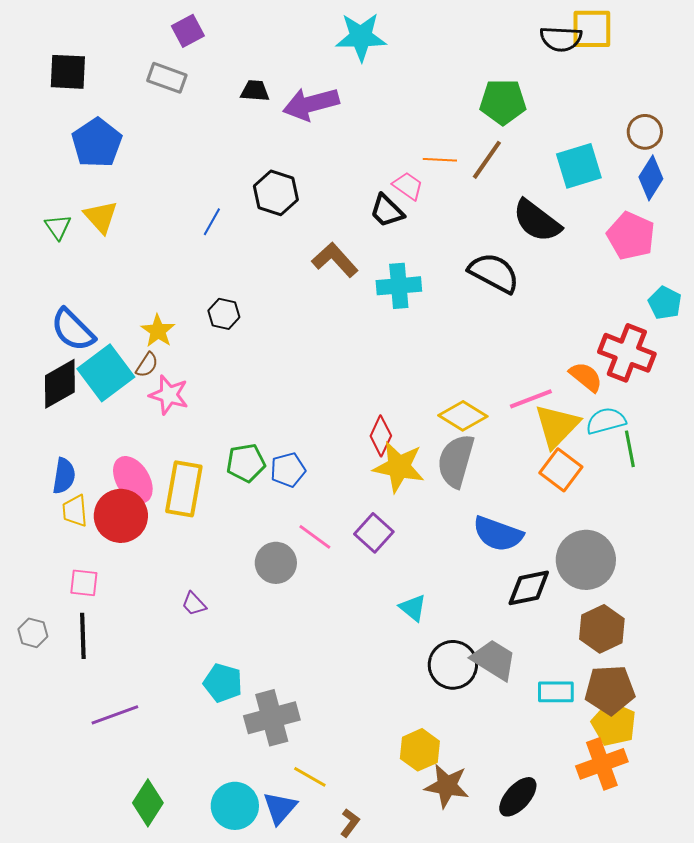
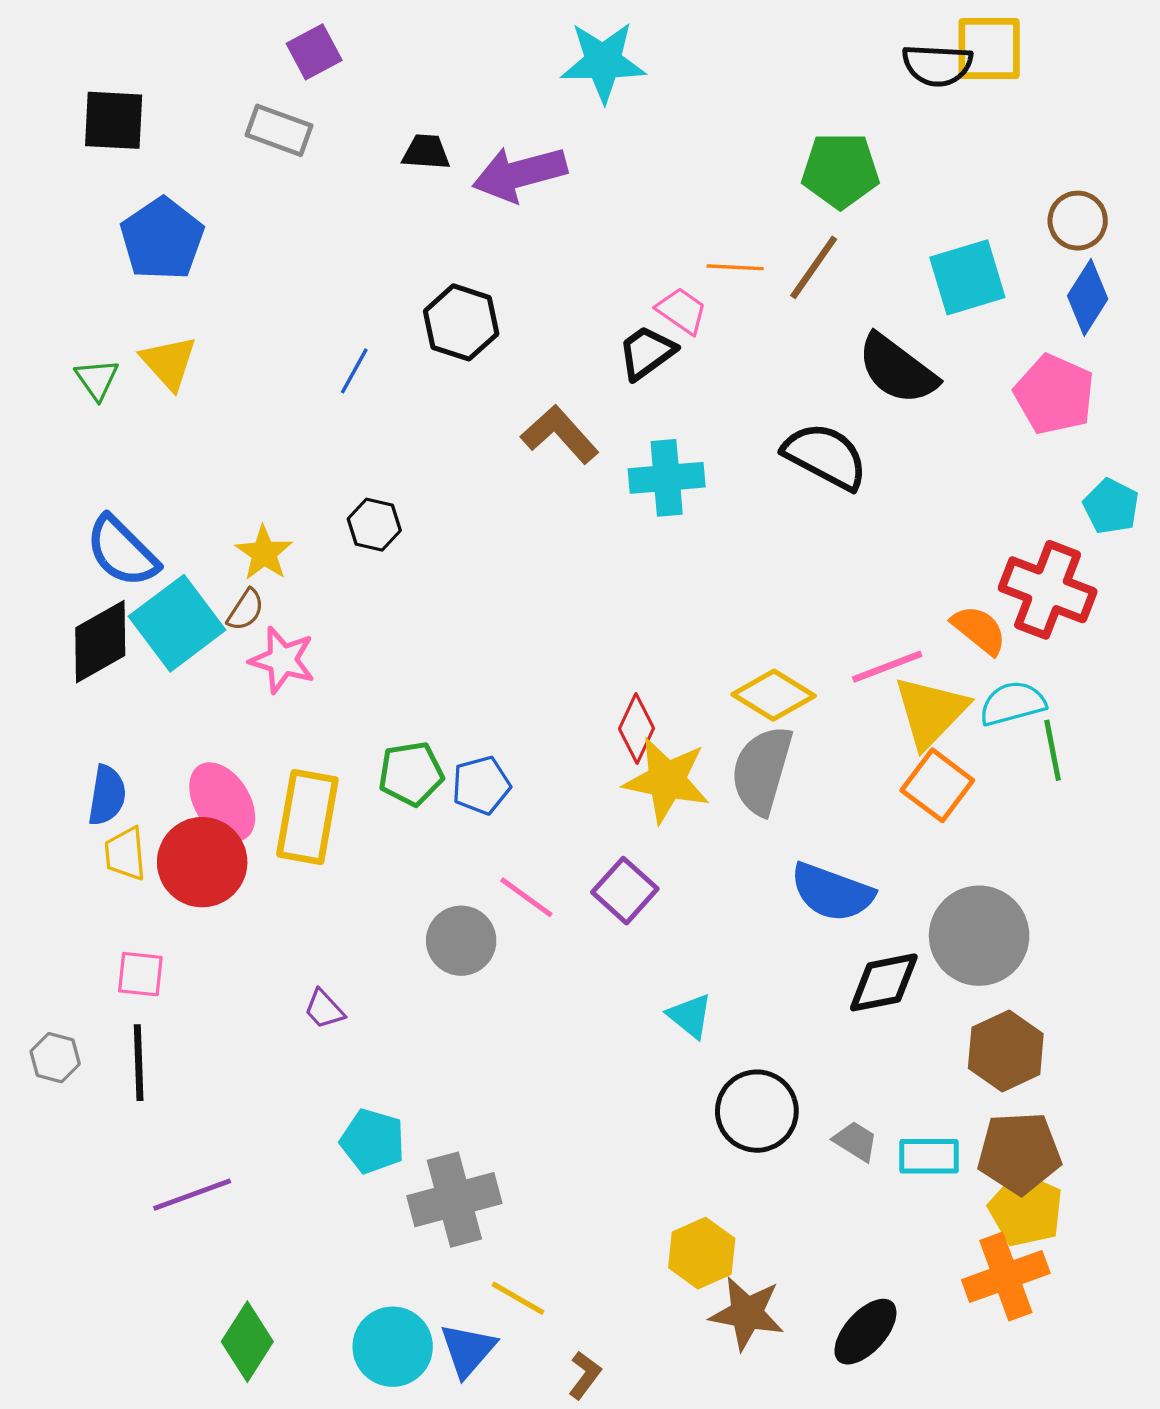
black trapezoid: (387, 211) -> (647, 353), turned 99
gray trapezoid: (494, 660) -> (855, 1141), moved, size x0.6

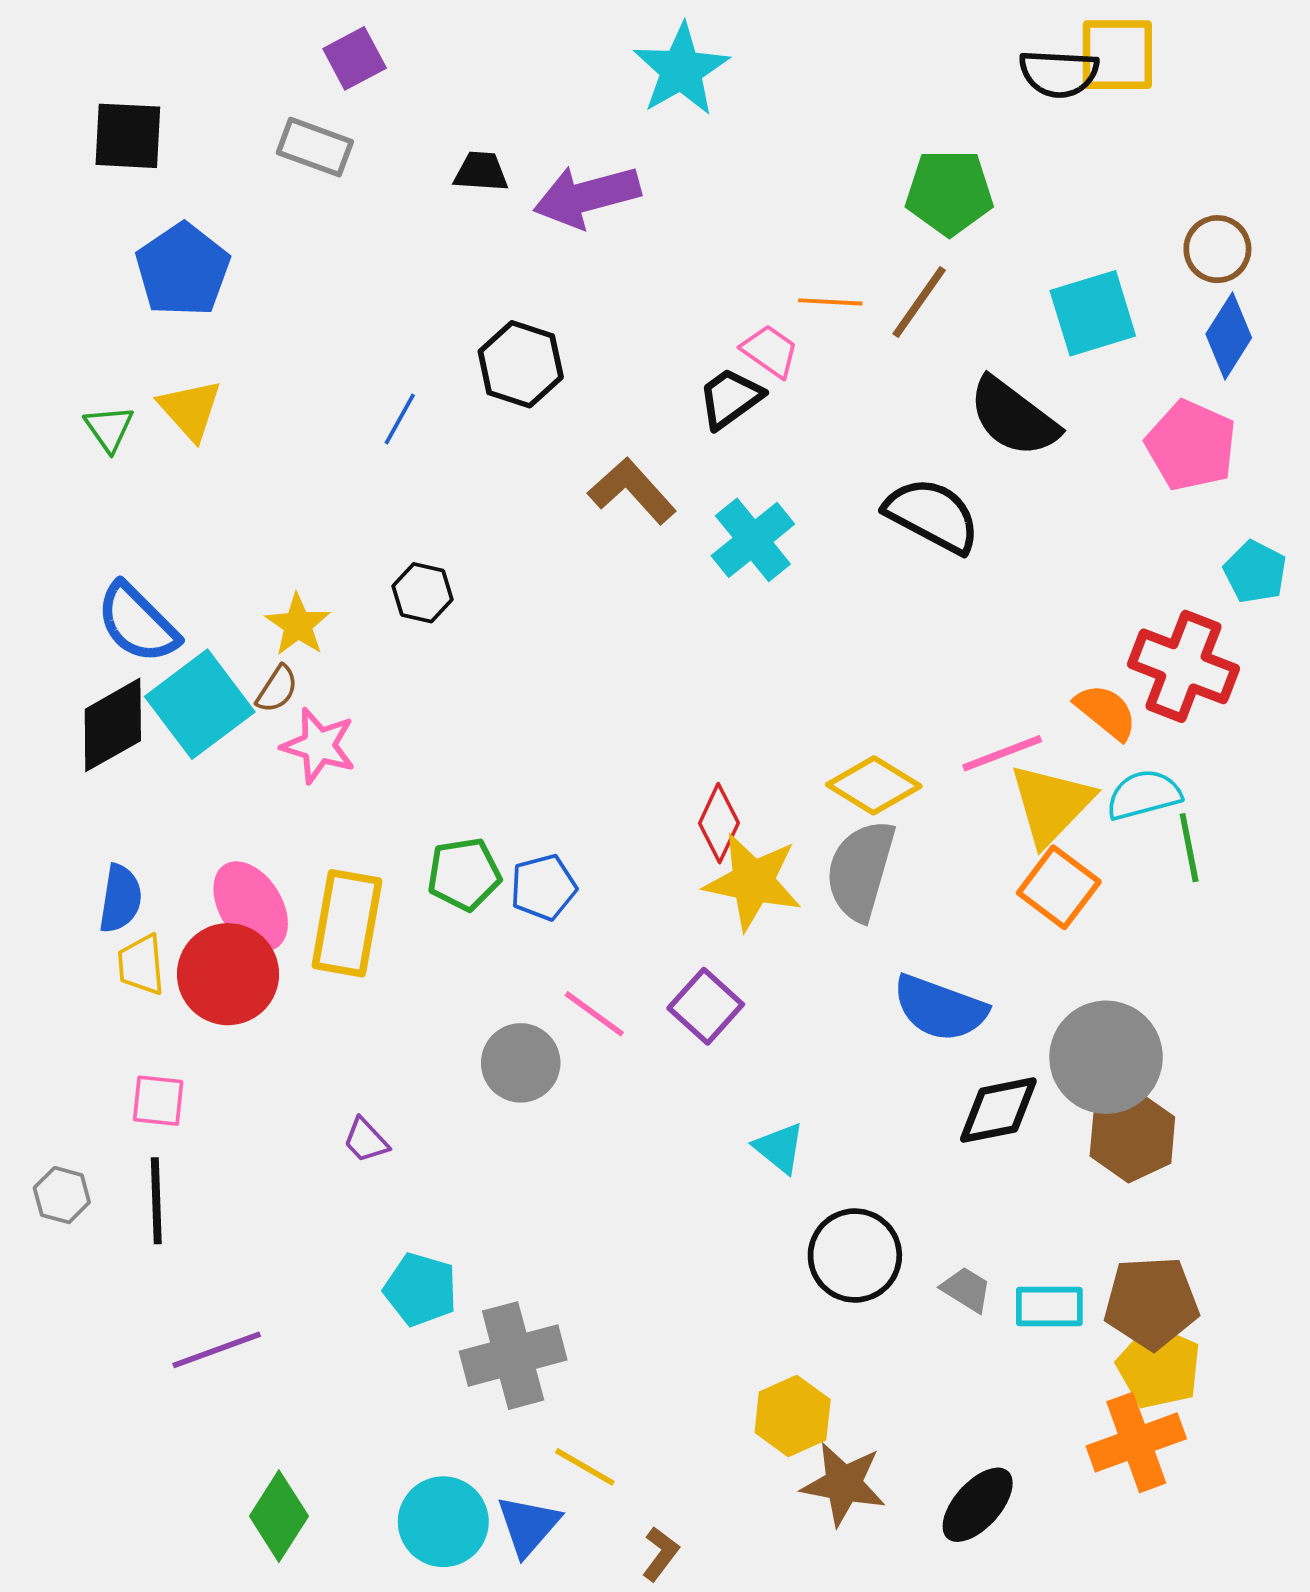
cyan star: (603, 62) -> (681, 70), turned -30
cyan cross: (667, 478) -> (753, 540), turned -34
brown hexagon: (1006, 1051) -> (1132, 1137), moved

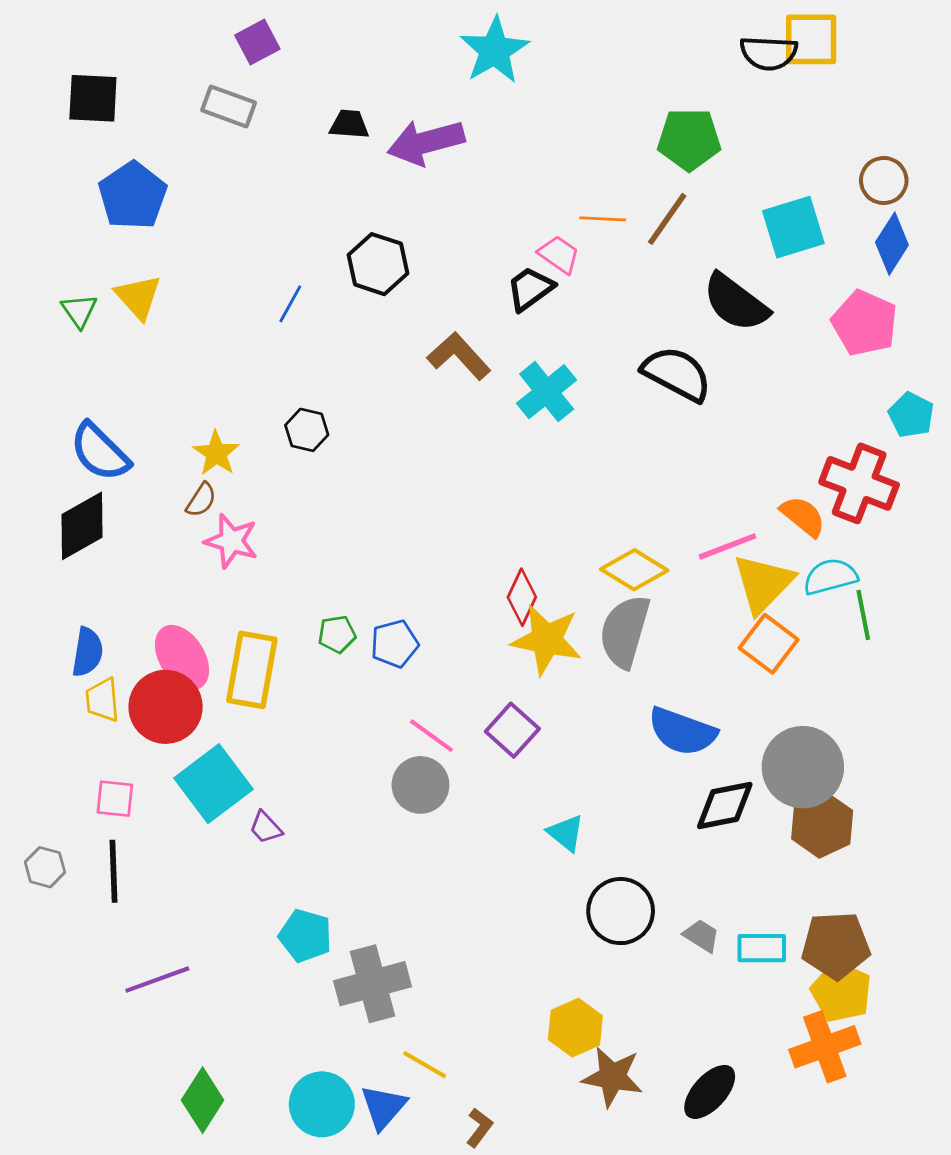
cyan square: (200, 704) -> (214, 784), moved
green pentagon: (464, 874) -> (337, 634), size x0.7
gray circle: (521, 1063) -> (420, 785), moved

